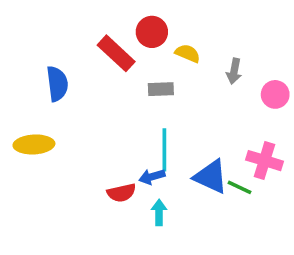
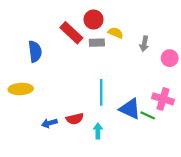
gray rectangle: (161, 89) -> (97, 43), moved
blue arrow: (152, 177) -> (49, 123), moved

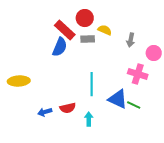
blue semicircle: (35, 51) -> (60, 47), moved, turned 30
pink cross: (163, 99) -> (138, 74), moved

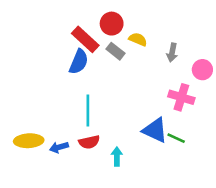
gray rectangle: (88, 39) -> (116, 51), turned 40
yellow ellipse: (19, 81) -> (29, 141), moved
cyan line: (92, 84) -> (88, 110), moved

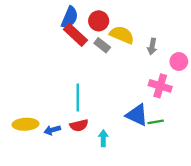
yellow semicircle: (138, 39) -> (122, 35), size x1.5
blue semicircle: (79, 62) -> (70, 17), moved
green line: (176, 138) -> (156, 122), turned -35

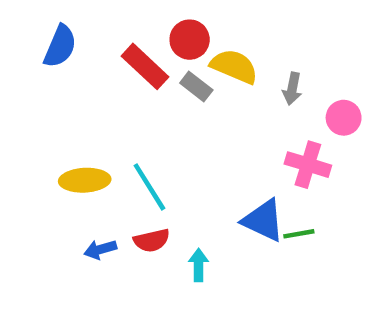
blue semicircle: (70, 17) -> (60, 46), moved
cyan line: (78, 98) -> (149, 187), turned -32
yellow ellipse: (26, 124) -> (85, 180), moved

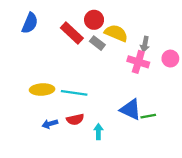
pink cross: (308, 165) -> (138, 62), moved
cyan line: (149, 187) -> (74, 93), turned -50

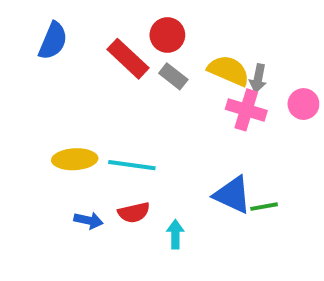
yellow semicircle: (116, 33) -> (229, 70), moved
blue arrow: (50, 124) -> (88, 220), turned -152

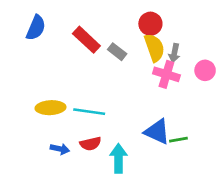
red circle: (167, 35) -> (150, 24), moved
yellow semicircle: (229, 70) -> (154, 48), turned 48
cyan arrow: (175, 234) -> (118, 158), size x1.5

